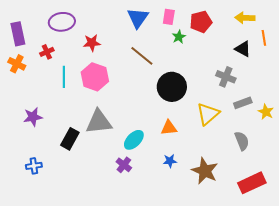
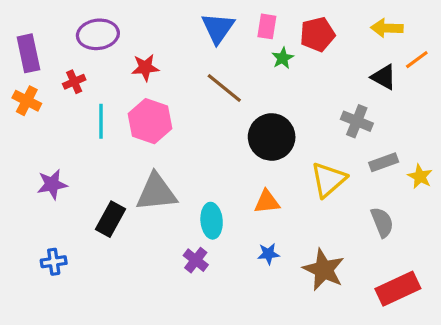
orange line: (264, 38) -> (417, 60), turned 63
cyan ellipse: (134, 140) -> (212, 221), turned -50

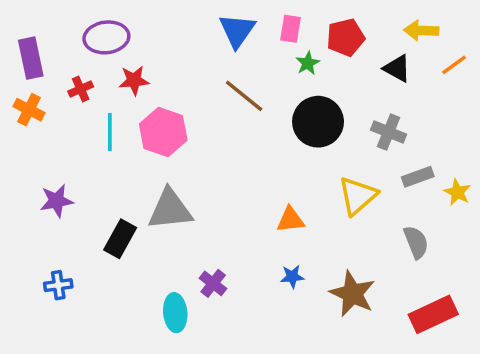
red star: (145, 68) -> (134, 80), moved
black triangle: (384, 77) -> (397, 68), moved
black circle: (272, 137) -> (318, 122), moved
cyan ellipse: (212, 221) -> (175, 313), moved

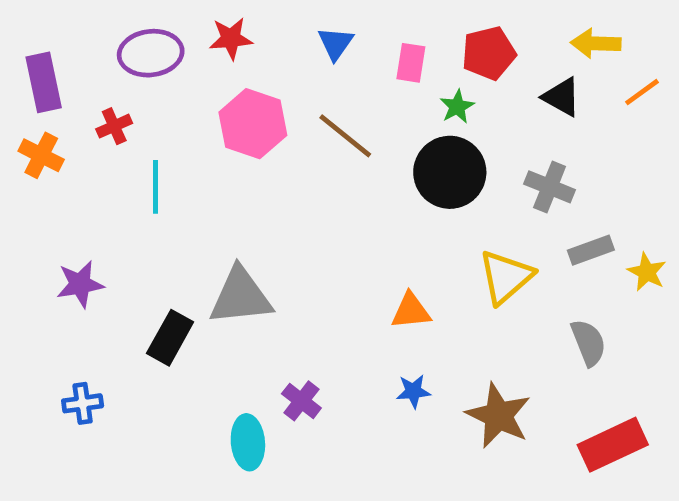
pink rectangle: (290, 29) -> (411, 63), moved
blue triangle: (237, 31) -> (335, 43), size x0.7
green star: (308, 63) -> (457, 107), moved
red star: (134, 80) -> (231, 39), moved
pink hexagon: (163, 132) -> (253, 124), moved

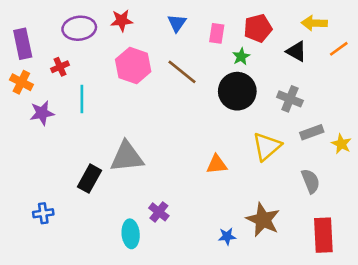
purple star: (80, 284) -> (42, 113), moved
blue star: (413, 391) -> (227, 236), moved
red rectangle: (613, 445) -> (323, 235), turned -68

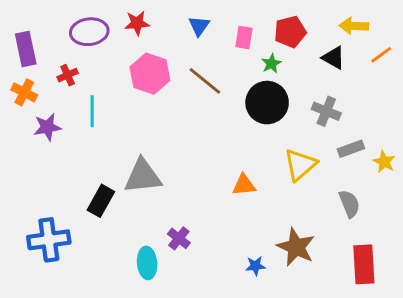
blue cross: (43, 213) -> (49, 240), size x1.8

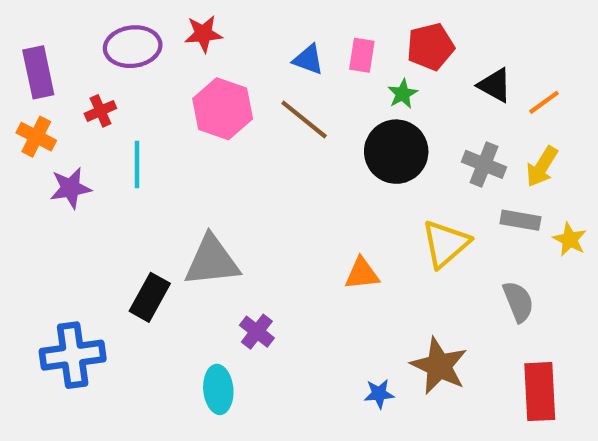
blue triangle: (199, 26) -> (308, 59), moved, turned -45
yellow arrow: (354, 26) -> (542, 167), moved, turned -60
orange line: (381, 55) -> (544, 102), moved
gray rectangle: (351, 149) -> (520, 220), turned 30
purple cross: (179, 238) -> (257, 332), moved

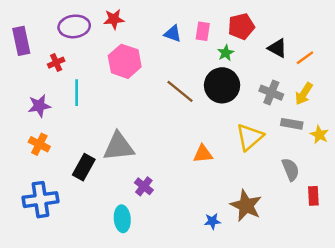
brown line: (304, 119) -> (180, 91), moved
orange cross: (36, 137) -> (39, 144), moved
red rectangle: (540, 392) -> (313, 196), moved, size x0.6

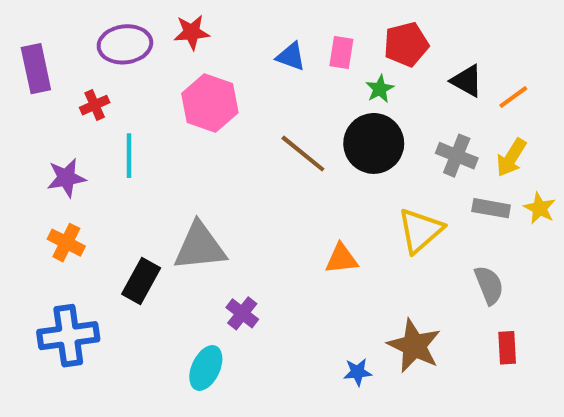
yellow star: (319, 135) -> (540, 208), moved
red rectangle: (313, 196) -> (507, 348), moved
cyan ellipse: (122, 219) -> (206, 368), turned 30

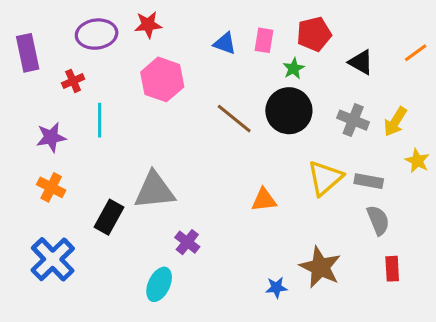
orange line: (513, 97) -> (416, 53), moved
gray rectangle: (491, 208) -> (369, 181), moved
blue cross: (68, 336) -> (53, 259), turned -36

